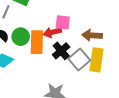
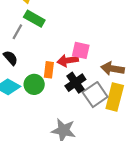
green circle: (21, 37) -> (34, 84), moved
orange rectangle: (37, 42) -> (49, 70), size x0.6

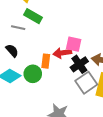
gray line: (17, 32) -> (18, 28), turned 72
black cross: (75, 83) -> (79, 64), moved

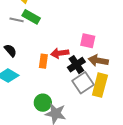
gray line: (18, 28) -> (17, 20), moved
pink square: (74, 44) -> (88, 41), moved
green circle: (33, 74) -> (43, 103), moved

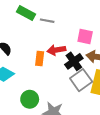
gray line: (17, 20) -> (47, 21), moved
green circle: (43, 103) -> (30, 99), moved

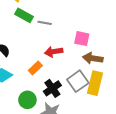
orange rectangle: (40, 59) -> (35, 68), moved, turned 40
black cross: (74, 61) -> (52, 88), moved

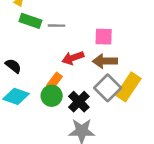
brown arrow: (93, 58) -> (105, 61), moved
yellow rectangle: (95, 83) -> (128, 87), turned 30
green circle: (27, 100) -> (52, 96), moved

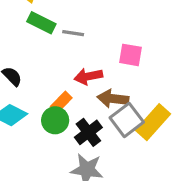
brown arrow: (105, 61) -> (113, 99), moved

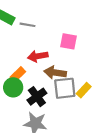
gray square: (127, 120) -> (65, 88), turned 30
yellow rectangle: (153, 122) -> (84, 90), size x0.6

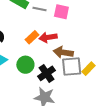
pink square: (69, 41) -> (61, 12), moved
orange rectangle: (18, 74) -> (32, 37), moved

